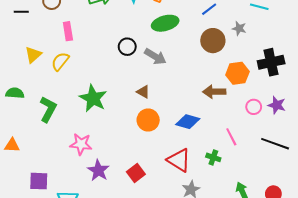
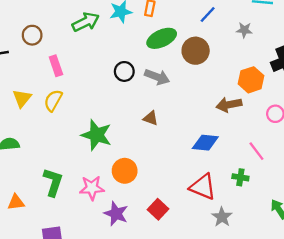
brown circle: (213, 41) -> (196, 51), moved
green L-shape: (48, 109) -> (53, 182), moved
orange circle: (148, 120) -> (125, 171), moved

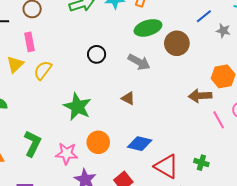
blue line: (208, 14) -> (204, 16), moved
pink rectangle: (56, 66) -> (30, 42), moved
black circle: (124, 71) -> (97, 54), moved
blue diamond: (205, 143) -> (140, 144), moved
pink line: (256, 151) -> (219, 120), moved

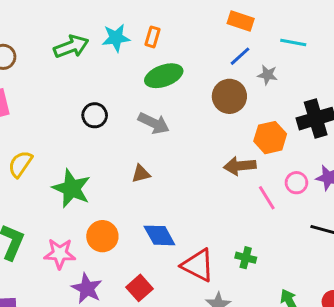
brown circle: (177, 43) -> (229, 96), moved
yellow semicircle: (43, 70) -> (20, 164), moved
brown triangle: (128, 98) -> (141, 174), turned -40
blue diamond: (140, 144) -> (159, 235), turned 50

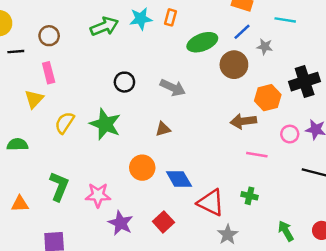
green ellipse: (164, 76) -> (202, 42), moved
green star: (72, 188) -> (105, 124), moved
pink line: (267, 198) -> (257, 155), moved, turned -48
orange circle: (102, 236) -> (142, 168), moved

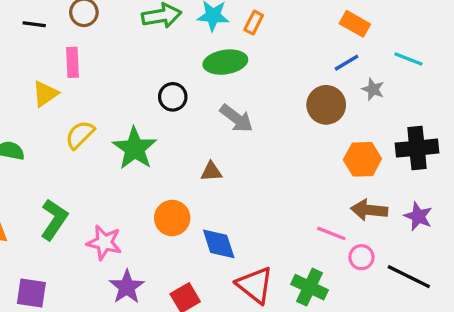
green ellipse: (202, 42) -> (225, 62), moved
brown arrow: (243, 121) -> (369, 210), moved
pink circle: (290, 134) -> (361, 257), moved
green cross: (250, 196) -> (309, 287), size x1.5

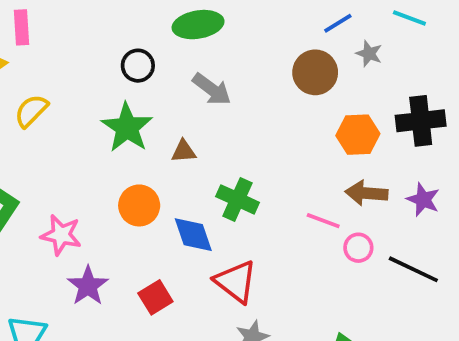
green star: (135, 148) -> (127, 128), moved
green cross: (309, 287) -> (237, 199), moved

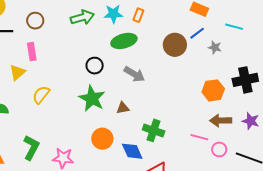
brown circle: (315, 72) -> (175, 45), moved

